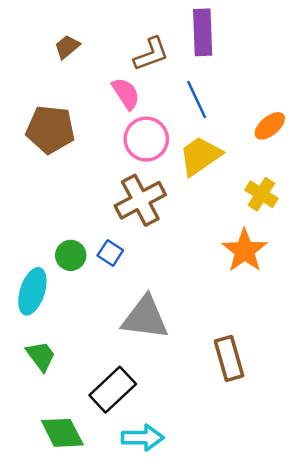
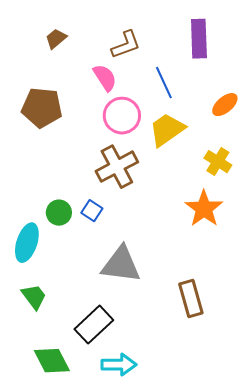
purple rectangle: (203, 32) -> (199, 39), moved

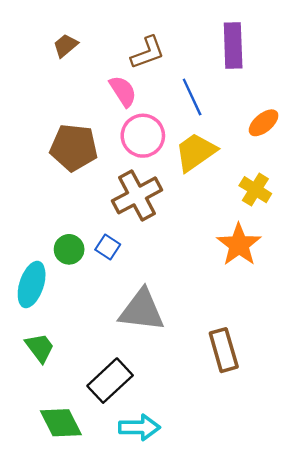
brown pentagon: (42, 108) -> (74, 147), moved

